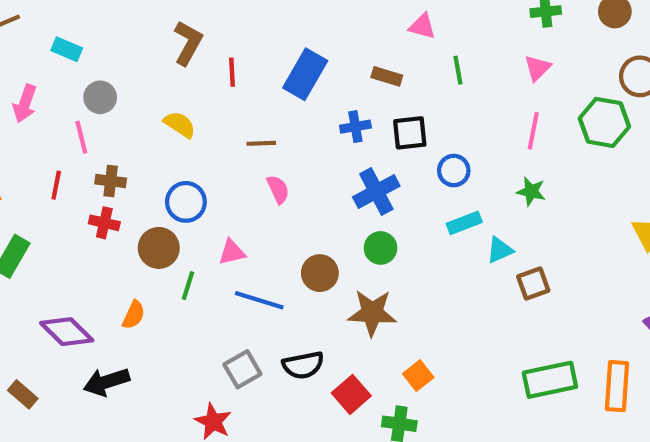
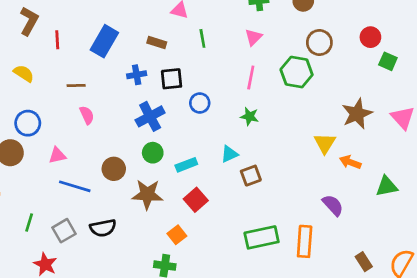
cyan rectangle: (464, 223) -> (186, 165), moved
green line: (188, 286) -> (29, 223), moved
red square: (351, 394) -> (196, 200), moved

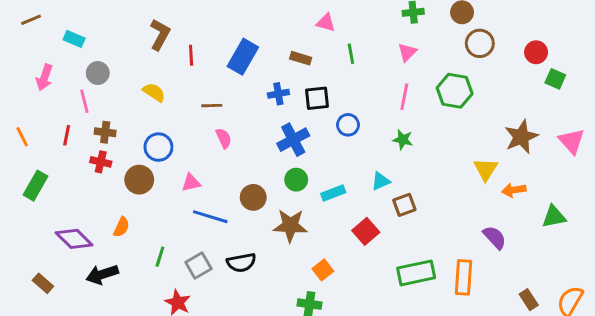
brown circle: (319, 43) -> (480, 43), moved
orange arrow: (350, 162) -> (514, 190), turned -30
red square: (196, 200) -> (366, 231), moved

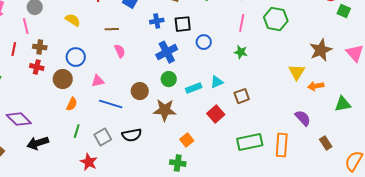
cyan triangle: (381, 181) -> (217, 82), moved
orange semicircle: (121, 227) -> (72, 104), moved
brown rectangle: (529, 300) -> (326, 143), moved

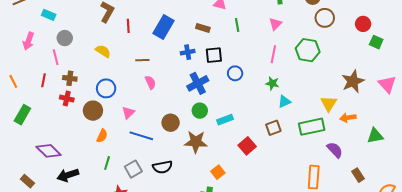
pink triangle: (98, 81) -> (128, 113), turned -32
cyan triangle: (217, 82) -> (284, 102), moved
green rectangle: (250, 142) -> (312, 127), moved

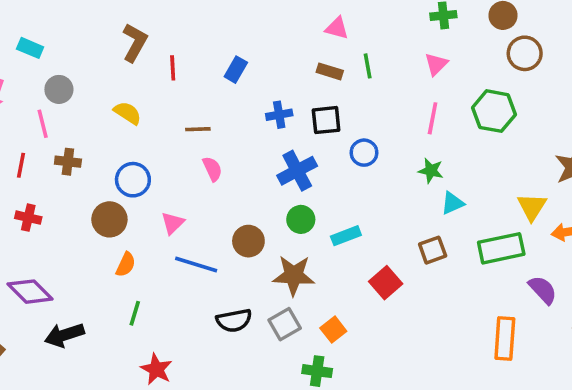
blue rectangle: (163, 27) -> (236, 70), size x0.6
brown rectangle: (203, 28) -> (330, 71), moved
red cross: (67, 98) -> (28, 218), moved
gray square: (133, 169) -> (285, 324), moved

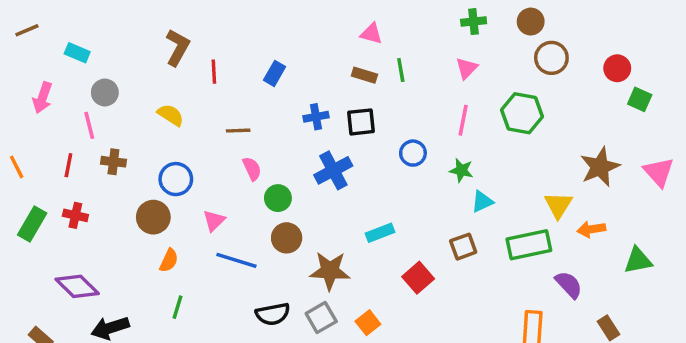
blue circle: (364, 153) -> (413, 153), moved
green circle: (301, 219) -> (278, 198), moved

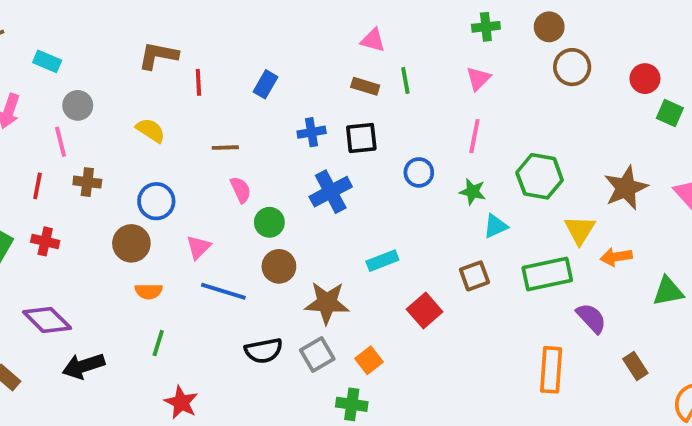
brown L-shape: (178, 47) -> (158, 56), turned -108
green hexagon: (522, 113) -> (540, 176), moved
orange semicircle: (169, 260) -> (149, 291), turned 65

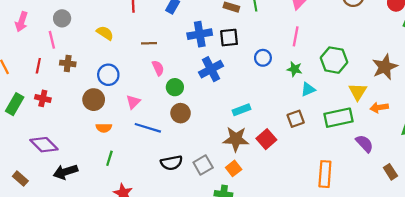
blue cross: (312, 132) -> (200, 34), size x1.5
brown star: (327, 303) -> (236, 139), moved
orange rectangle: (551, 370) -> (325, 174), moved

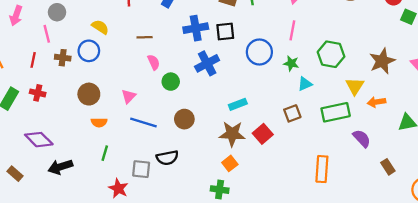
blue circle: (263, 58) -> (259, 52), size x1.5
blue circle: (108, 75) -> (89, 51), moved
brown circle: (181, 113) -> (184, 119), moved
gray square: (203, 165) -> (141, 169), moved, turned 36

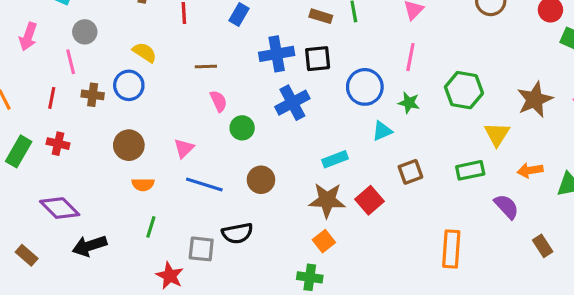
cyan triangle: (305, 84) -> (382, 131), moved
orange arrow: (376, 102) -> (530, 170), moved
green rectangle: (336, 112) -> (470, 170), size x0.7

